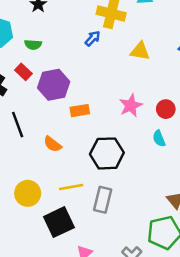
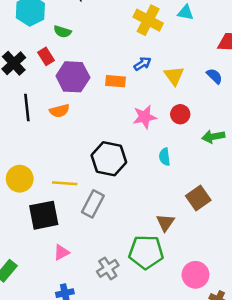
blue arrow: (93, 38) -> (142, 64), moved
yellow triangle: (140, 51) -> (174, 76), moved, turned 30
red circle: (166, 109) -> (180, 114), moved
orange rectangle: (80, 111) -> (115, 81), moved
orange semicircle: (53, 144) -> (59, 111), moved, turned -66

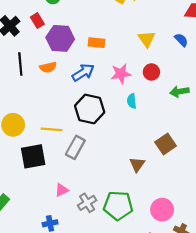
blue arrow: (142, 64) -> (83, 73), moved, size x1.5
cyan semicircle: (165, 157) -> (132, 101), moved
pink triangle: (61, 252) -> (62, 190), moved
green pentagon: (146, 252) -> (118, 205), moved

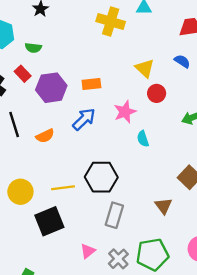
orange semicircle: (48, 67) -> (45, 136), moved
red circle: (151, 72) -> (157, 93), moved
black hexagon: (90, 109) -> (101, 177), moved
gray rectangle: (75, 147) -> (114, 215), moved

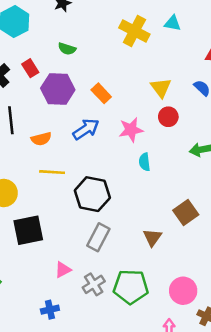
green semicircle: (33, 48) -> (67, 49), moved
orange rectangle: (91, 84) -> (101, 93), turned 42
yellow line: (63, 188) -> (52, 172), moved

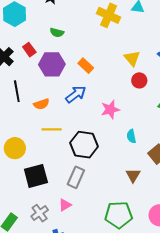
pink star: (131, 130) -> (110, 109), moved
cyan semicircle: (144, 162) -> (131, 136), moved
gray rectangle: (98, 237) -> (76, 177), moved
gray cross: (94, 284) -> (40, 213), moved

